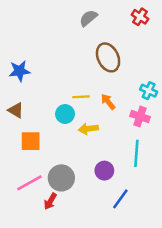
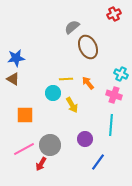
red cross: (140, 17) -> (114, 14), turned 32
gray semicircle: (88, 18) -> (72, 27), moved
brown triangle: (16, 110) -> (13, 79), moved
yellow arrow: (88, 129) -> (72, 105), turned -112

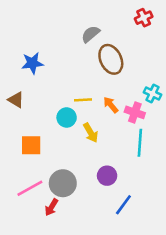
blue star: (16, 58) -> (32, 63), moved
pink cross: (114, 95) -> (135, 112), moved
cyan line: (111, 125) -> (140, 143), moved

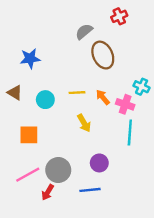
red cross: (144, 18) -> (119, 16), moved
cyan circle: (67, 118) -> (45, 100), moved
blue line: (123, 205) -> (90, 190), moved, turned 48

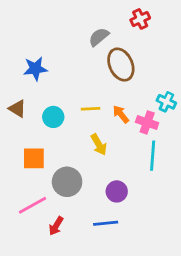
gray circle: (58, 170) -> (67, 182), moved

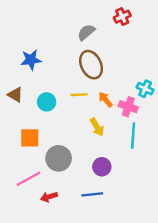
brown ellipse: (121, 65) -> (91, 65), moved
yellow arrow: (99, 145) -> (97, 127), moved
red arrow: (56, 226) -> (49, 197), turned 42

